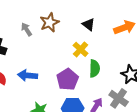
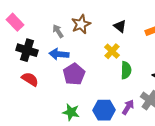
blue arrow: (28, 75) -> (59, 54), moved
purple pentagon: (68, 79) -> (74, 74), moved

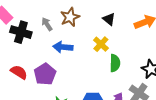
black cross: (27, 50) -> (21, 32), moved
blue arrow: (59, 54) -> (63, 47), moved
purple pentagon: (74, 74) -> (45, 74), moved

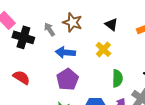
brown star: (70, 17) -> (72, 22), turned -30
green semicircle: (115, 63) -> (117, 78), moved
purple pentagon: (45, 74) -> (67, 79), moved

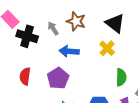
black triangle: (111, 24) -> (115, 23), size x1.5
red semicircle: (21, 77) -> (25, 76), turned -114
purple pentagon: (67, 79) -> (58, 78), moved

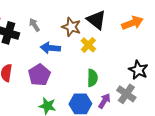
brown star: (76, 21) -> (71, 27), moved
green semicircle: (121, 77) -> (92, 78), moved

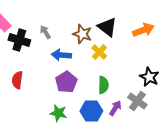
purple pentagon: (39, 75) -> (66, 82), moved

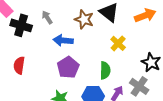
yellow cross: (99, 52) -> (118, 43), moved

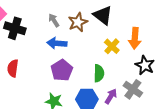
orange arrow: (145, 15) -> (135, 38), moved, turned 115
gray arrow: (47, 17) -> (54, 20), moved
brown star: (84, 19) -> (78, 22), turned 30

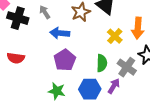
gray arrow: (54, 20) -> (45, 12), moved
red semicircle: (13, 68) -> (16, 58), turned -90
gray cross: (133, 89) -> (127, 67), moved

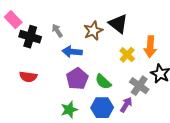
green semicircle: (102, 63) -> (103, 82), moved, turned 132
green star: (57, 91) -> (69, 110), turned -30

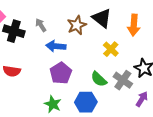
orange arrow: (150, 47) -> (134, 25), moved
green semicircle: (103, 82) -> (99, 79), moved
purple arrow: (126, 105) -> (142, 99), moved
green star: (69, 110) -> (53, 104), turned -30

